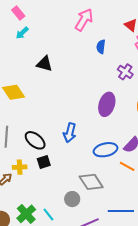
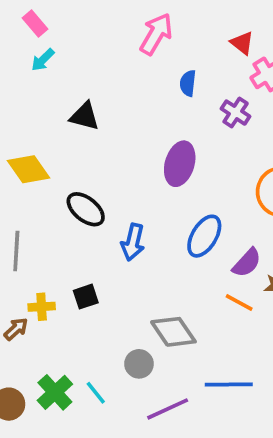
purple cross: (125, 72) -> (236, 113), moved
purple ellipse: (107, 104) -> (180, 164), moved
black ellipse: (35, 140) -> (86, 209), moved
blue ellipse: (106, 150) -> (204, 236), moved, turned -45

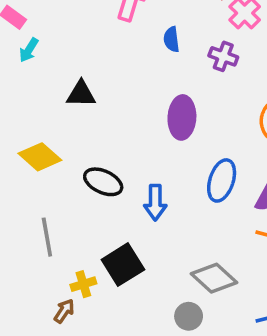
black square: (86, 297) -> (123, 265), size x1.6

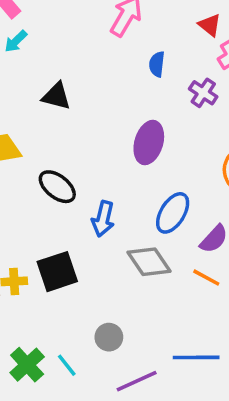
gray diamond: (214, 278) -> (149, 262), moved

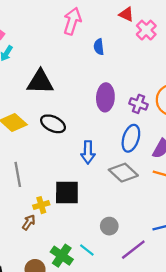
purple cross: (203, 93) -> (139, 104), moved
black triangle: (56, 96) -> (40, 82), size x1.4
black ellipse: (57, 187) -> (53, 124), moved
black square: (57, 272) -> (67, 192), turned 32

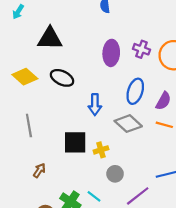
purple cross: (139, 104) -> (141, 49), moved
yellow cross: (41, 205) -> (101, 150), moved

